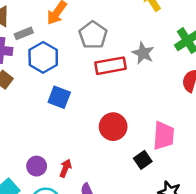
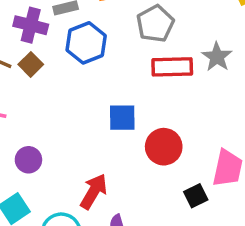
blue square: (59, 97) -> (122, 118), moved, turned -30
purple circle: (37, 166) -> (28, 160), moved
red arrow: (65, 168) -> (94, 191), size x1.5

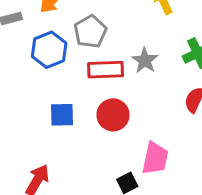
blue hexagon: (86, 43) -> (49, 50), moved
red circle: (164, 147) -> (113, 115), moved

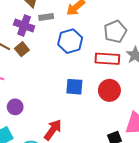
gray pentagon: (90, 32) -> (115, 32), moved

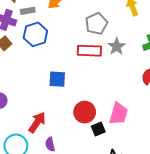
blue hexagon: (70, 41) -> (35, 34), moved
red circle: (109, 90) -> (85, 112), moved

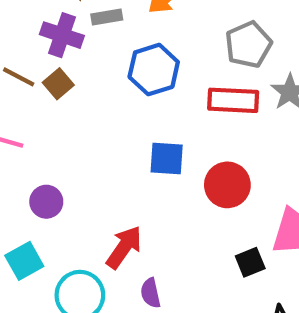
blue hexagon: (35, 34) -> (154, 70), moved
red circle: (85, 112) -> (227, 185), moved

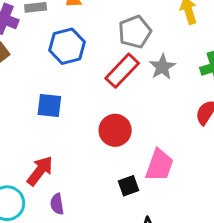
red rectangle: (233, 100) -> (122, 71), turned -52
blue square: (167, 158) -> (49, 106), moved

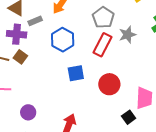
gray star: (162, 67) -> (127, 35), turned 30
blue square: (49, 106) -> (76, 73), moved

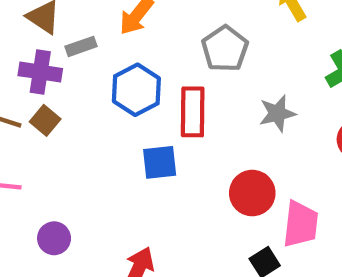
gray star: (127, 35) -> (277, 113), moved
red rectangle: (103, 45) -> (193, 112), moved, turned -30
red circle: (109, 84) -> (252, 193), moved

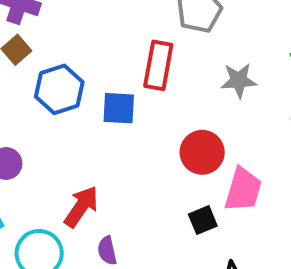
blue hexagon: (136, 90) -> (59, 89), moved

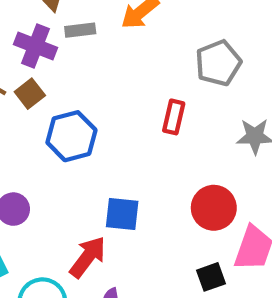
red rectangle: (158, 65) -> (174, 117), size x0.7
blue square: (119, 108) -> (122, 214), moved

